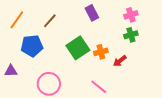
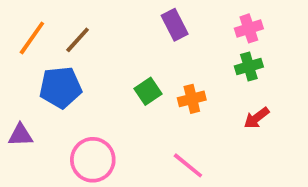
brown line: (50, 21) -> (78, 40), moved
green square: (78, 48) -> (148, 91), size x0.6
red arrow: (120, 61) -> (256, 118), moved

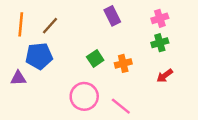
orange line: (32, 38) -> (21, 24), turned -30
purple triangle: (20, 135) -> (18, 78), moved
pink circle: (93, 160) -> (84, 96), moved

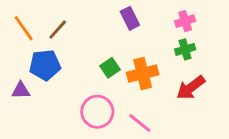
orange line: (21, 24) -> (24, 28), turned -40
orange cross: (123, 63) -> (143, 73), size x1.5
red arrow: (165, 76) -> (191, 88), size x1.5

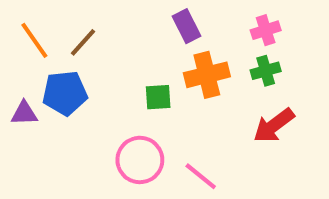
green square: (110, 68) -> (158, 97), turned 30
orange cross: (143, 73) -> (207, 75), moved
purple triangle: (21, 90) -> (24, 113), moved

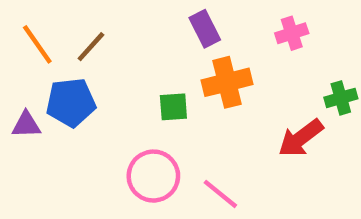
green cross: (266, 71) -> (341, 98), moved

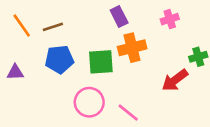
brown line: (91, 47) -> (53, 27), turned 30
blue pentagon: (71, 102) -> (59, 59), moved
green square: (173, 107) -> (101, 62), size x1.5

